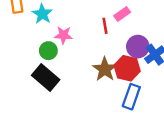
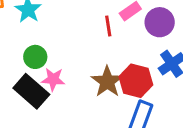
pink star: (63, 35) -> (53, 79), moved
purple circle: (138, 47) -> (160, 22), moved

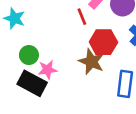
red hexagon: (136, 81) -> (103, 42), moved

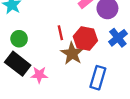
red line: (82, 17) -> (60, 33), moved
pink star: (48, 70) -> (39, 75), moved

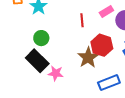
red line: (60, 33) -> (82, 20), moved
blue rectangle: (98, 78) -> (109, 83), turned 45

